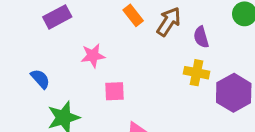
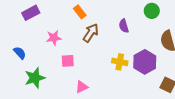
brown arrow: (169, 22) -> (91, 33), moved
yellow cross: (197, 73) -> (120, 62), moved

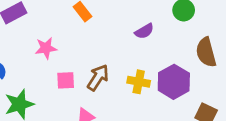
purple semicircle: (124, 26) -> (144, 31), turned -104
brown arrow: (91, 33) -> (98, 78), moved

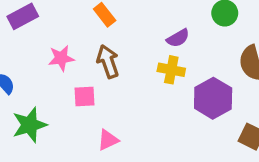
brown arrow: (98, 78) -> (108, 61), moved, turned -52
yellow cross: (139, 82) -> (171, 70), moved

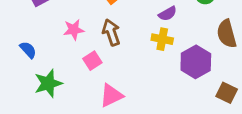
pink square: (85, 97) -> (92, 61), turned -30
pink triangle: (108, 140) -> (111, 95), size x1.4

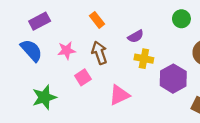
purple semicircle: (168, 14) -> (136, 36), moved
blue semicircle: (28, 50) -> (31, 50), moved, size x1.5
pink triangle: (111, 95) -> (119, 95), moved

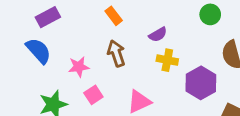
pink star: (67, 50) -> (79, 67), moved
pink square: (83, 77) -> (93, 95), moved

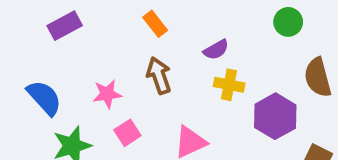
blue semicircle: (38, 51) -> (44, 98), moved

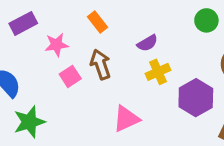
yellow cross: (229, 85) -> (158, 72), turned -35
pink star: (107, 94) -> (57, 45), moved
pink square: (127, 133) -> (70, 76), moved

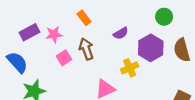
purple rectangle: (23, 23) -> (30, 32), moved
yellow cross: (158, 72) -> (130, 68), moved
purple hexagon: (196, 98) -> (151, 48), moved

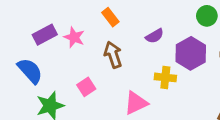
pink star: (54, 34) -> (74, 37), turned 30
pink square: (64, 58) -> (86, 87), moved
yellow cross: (130, 68) -> (165, 77), turned 30

